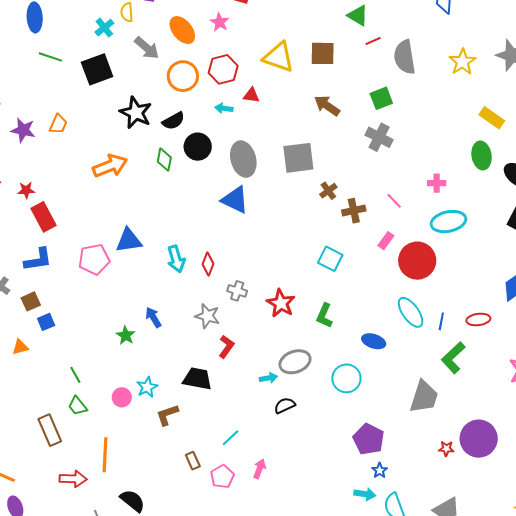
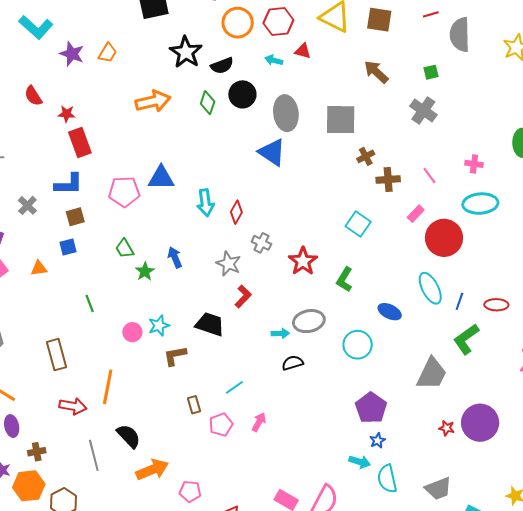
green square: (381, 98) -> (431, 72), size x0.7
brown square: (31, 301) -> (75, 217), moved
green trapezoid: (77, 406) -> (125, 249), moved

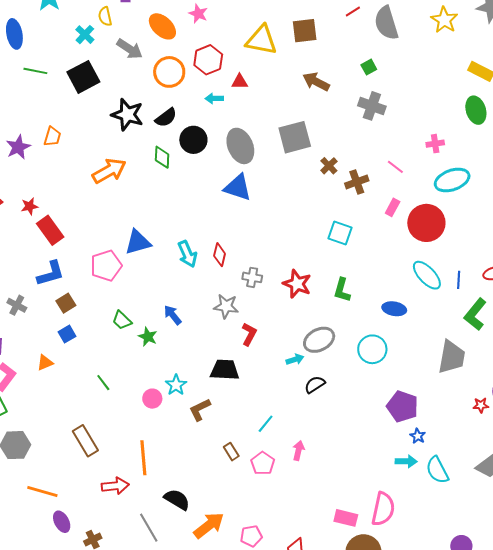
purple star: (72, 54) -> (18, 147), turned -30

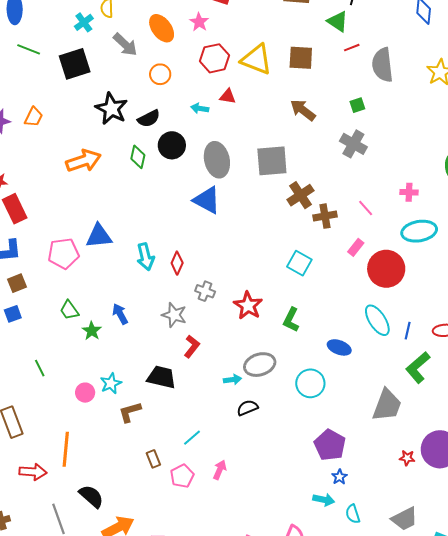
red hexagon: (208, 60) -> (215, 58), moved
orange circle: (169, 72) -> (160, 74), size x0.7
brown cross: (329, 166) -> (300, 195), size x1.5
cyan semicircle: (437, 470) -> (353, 514), size x0.7

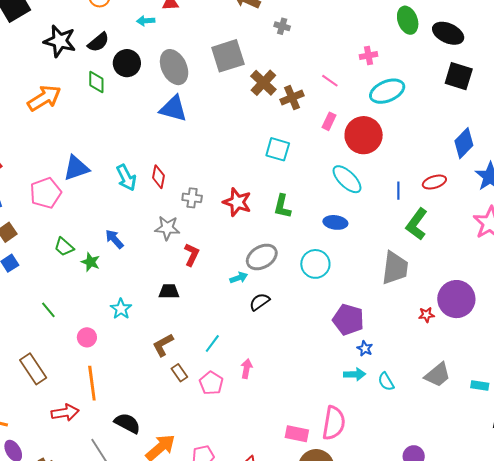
gray cross: (353, 144) -> (282, 26), moved, size x0.6
cyan ellipse: (377, 320) -> (347, 179), moved
black trapezoid: (161, 377) -> (169, 291), size x0.7
pink circle: (85, 393) -> (87, 337), moved
brown L-shape: (130, 412) -> (163, 345), moved

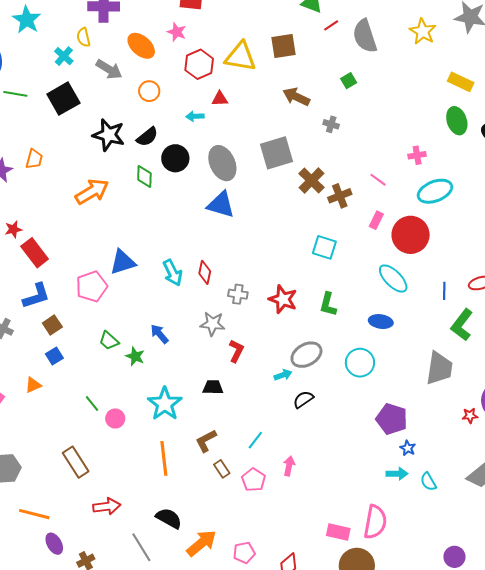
cyan star: (121, 309) -> (165, 404), size x1.6
pink circle: (87, 337) -> (115, 418), moved
orange line: (92, 383) -> (164, 458), moved

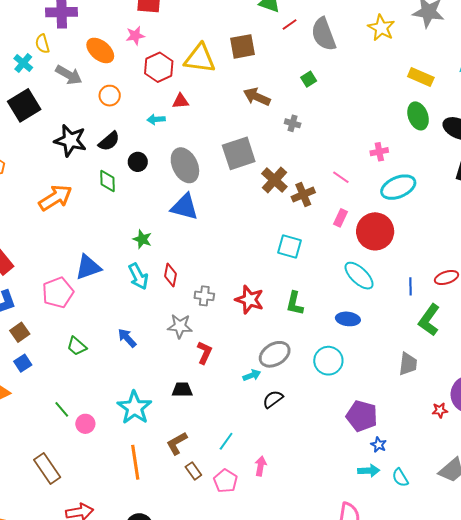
pink star: (177, 32) -> (135, 36), turned -30
black circle: (175, 158) -> (138, 162), size x0.7
green star: (135, 356) -> (142, 239), moved
gray trapezoid: (439, 368) -> (408, 364), size x0.7

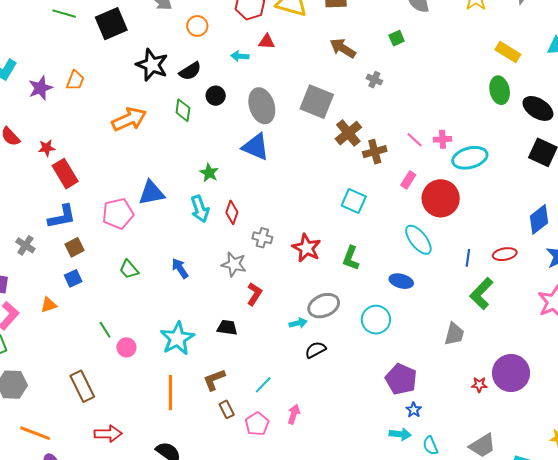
pink cross: (379, 152) -> (443, 139), moved
gray square: (239, 153) -> (317, 102), turned 32

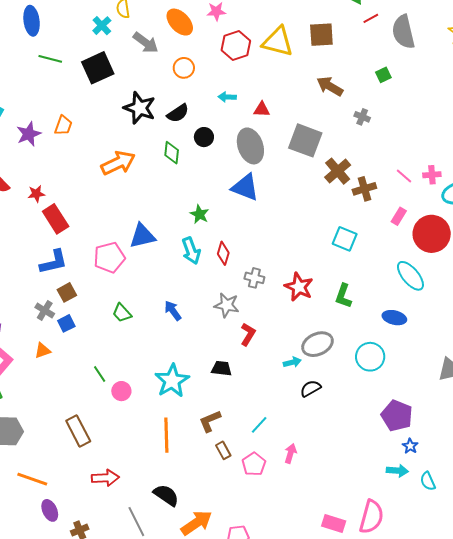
red triangle: (267, 42) -> (262, 109), moved
gray cross: (25, 245) -> (45, 310), moved

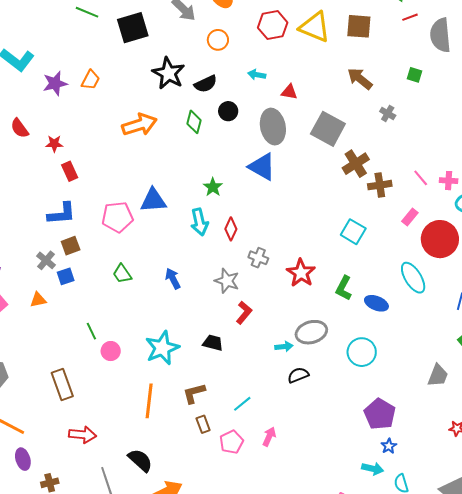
green square: (383, 75) -> (415, 75), turned 35
red rectangle: (56, 219) -> (70, 171), size x0.7
blue ellipse: (394, 318) -> (376, 303), moved

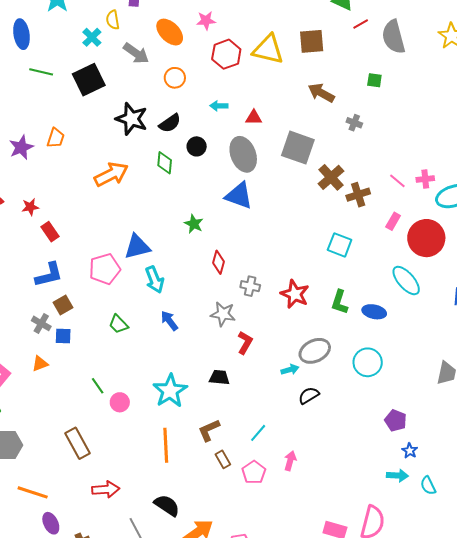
cyan arrow: (199, 222) -> (155, 280), moved
blue square: (66, 276) -> (63, 336), turned 30
purple pentagon: (380, 414) -> (396, 421), size x0.7

